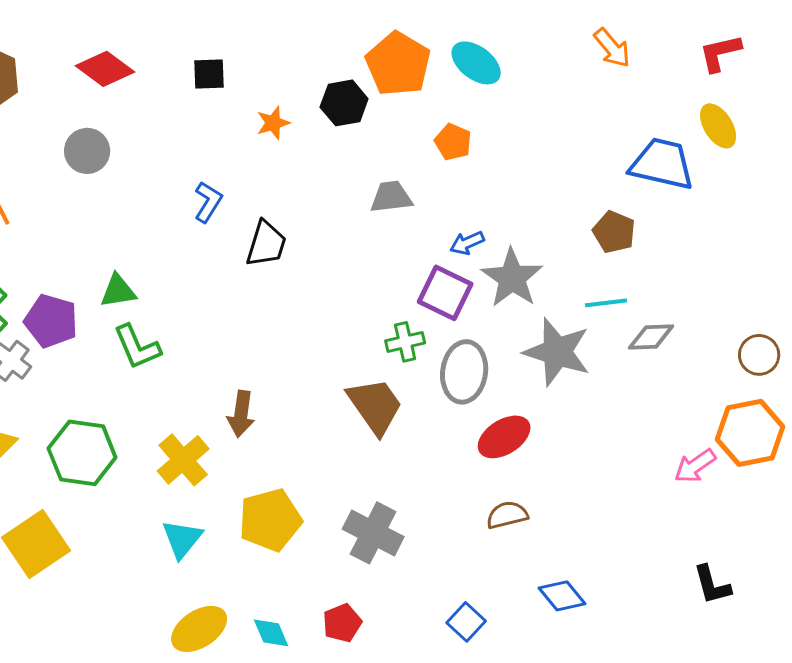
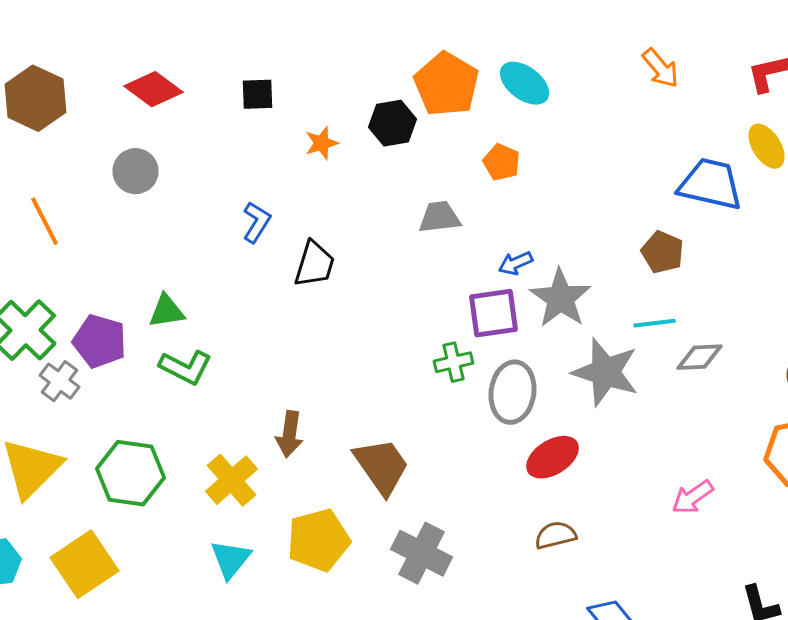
purple square: (445, 293) -> (494, 313), turned -34
green L-shape: (137, 347) -> (186, 367), turned -40
brown trapezoid: (375, 406) -> (382, 466), moved
pink arrow: (695, 466) -> (692, 497), moved

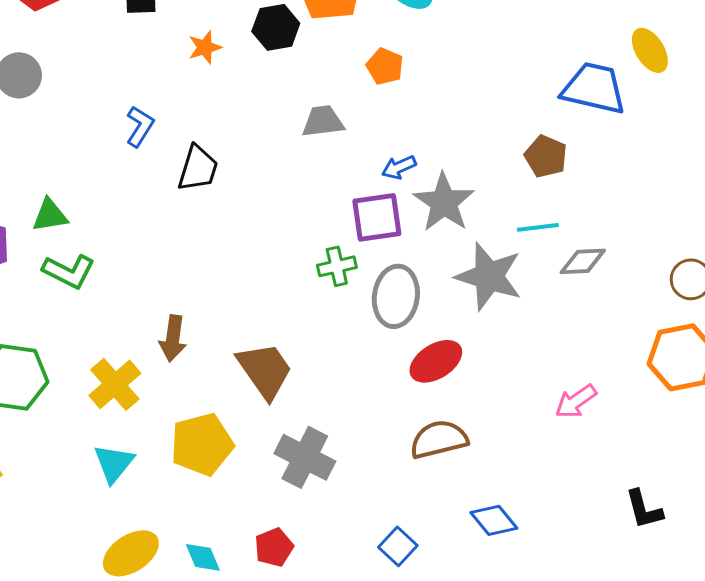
brown semicircle: (556, 535) -> (439, 439), size x1.4

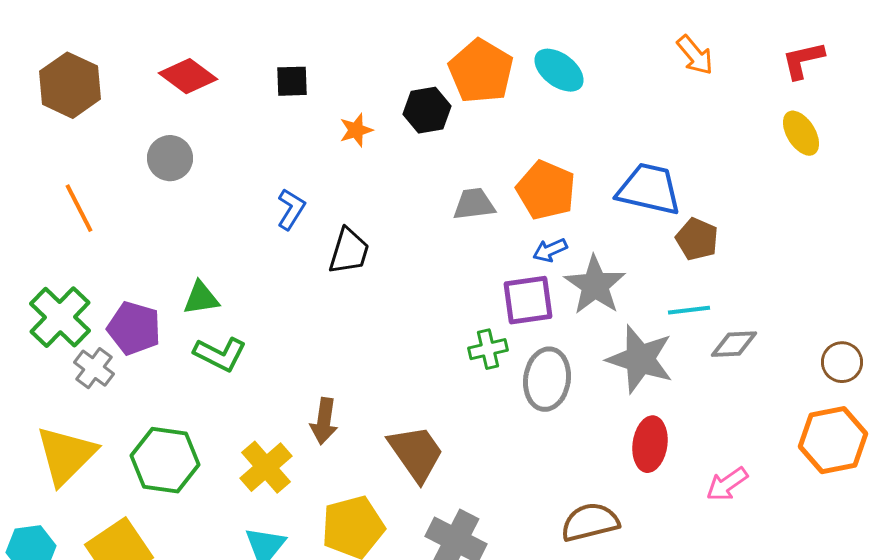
orange pentagon: (385, 66) -> (546, 190), moved, size x1.6
blue trapezoid: (594, 88) -> (649, 189), moved
red ellipse: (436, 361) -> (650, 444), moved, turned -50

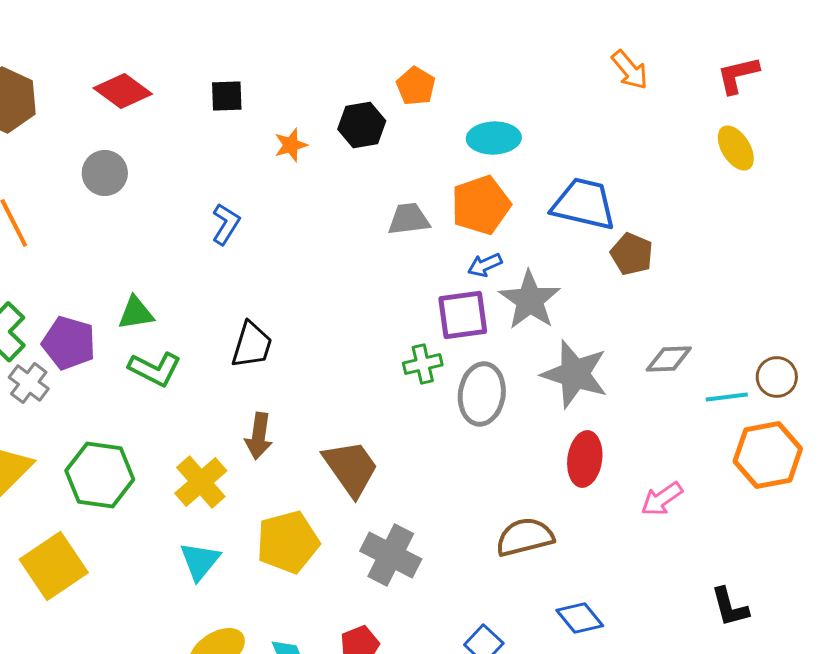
cyan ellipse: (559, 70) -> (494, 138), moved, turned -39
orange pentagon: (481, 71) -> (416, 86), size x0.6
orange pentagon: (546, 190) -> (481, 205), turned 30
black trapezoid: (349, 251) -> (252, 345), moved
cyan line: (689, 310) -> (727, 397), moved

